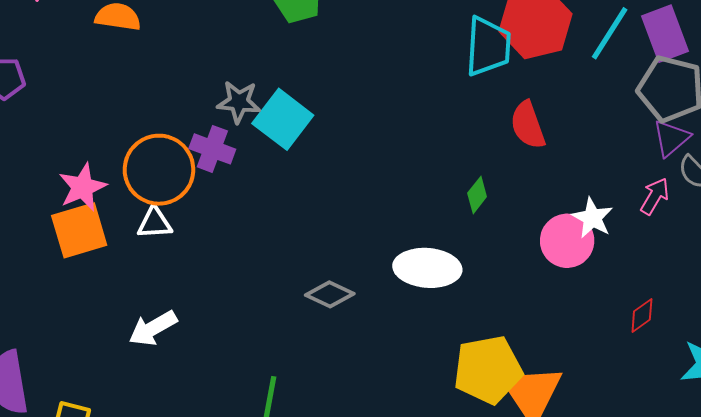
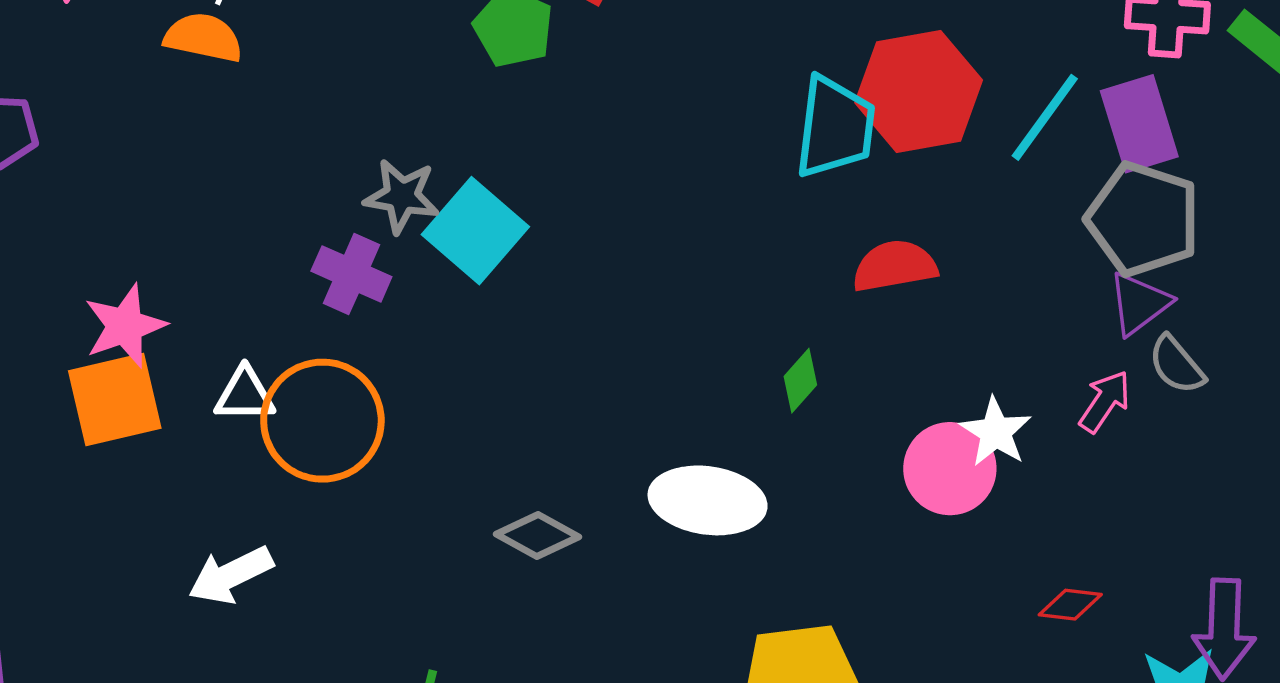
red semicircle: (528, 125) -> (895, 266), turned 96
orange circle: (159, 170) -> (322, 421), moved
red diamond: (642, 316) -> (1070, 605), turned 39

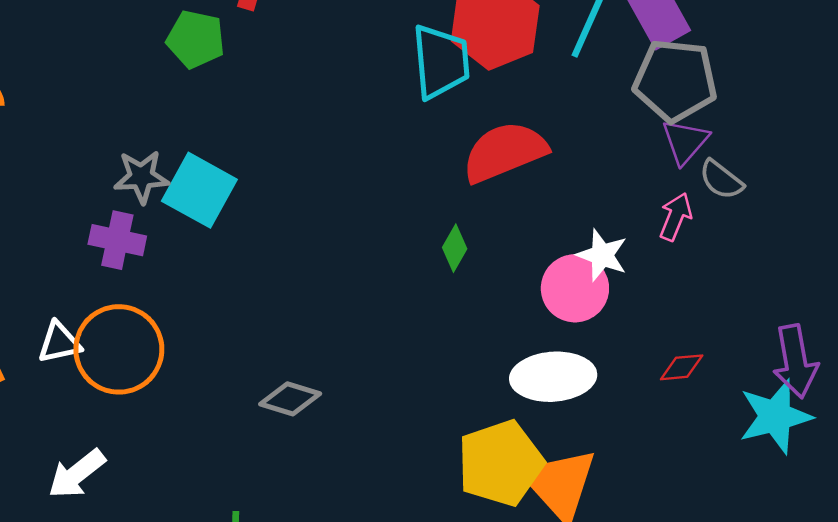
red semicircle: (895, 266) -> (505, 152), size x1.4
white ellipse: (708, 500) -> (553, 377), moved

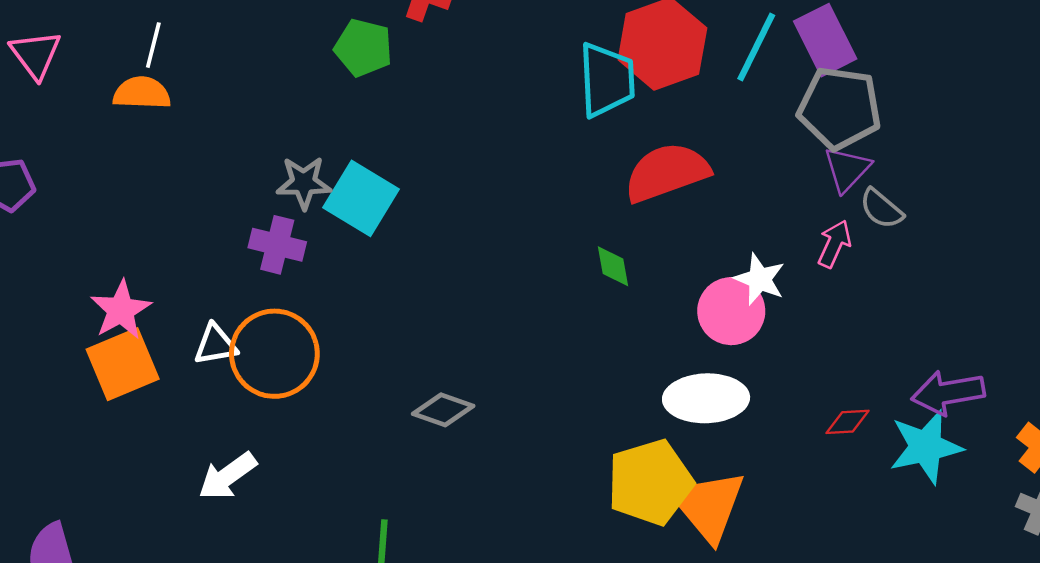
green diamond: (455, 248) -> (613, 266), turned -42
purple arrow: (795, 361) -> (948, 393), turned 88
red diamond: (682, 367) -> (847, 422), moved

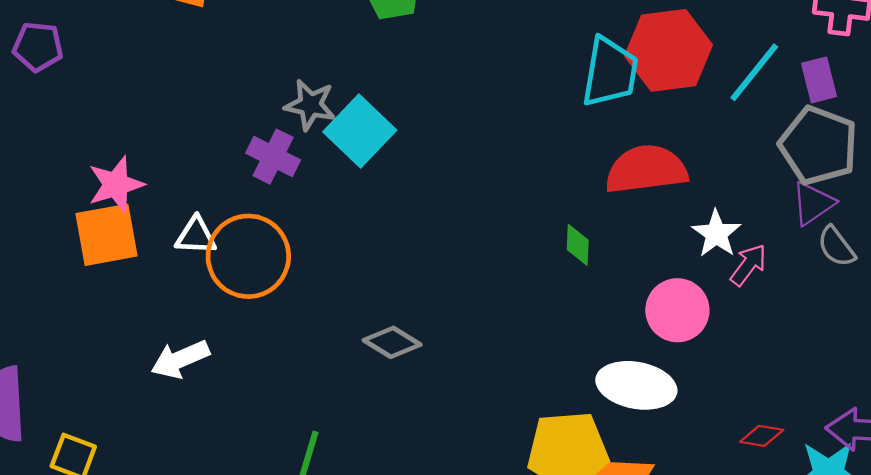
purple rectangle: (825, 40) -> (819, 80), size x0.7
pink arrow: (834, 244) -> (748, 265), moved
white star: (760, 279) -> (716, 234), moved

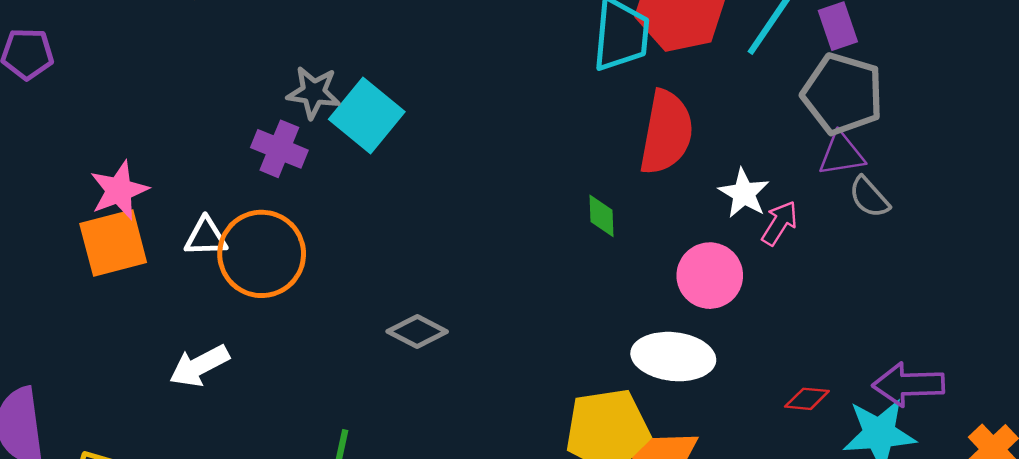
red semicircle: (646, 169) -> (666, 132), turned 112
purple triangle: (813, 203) -> (841, 154), turned 30

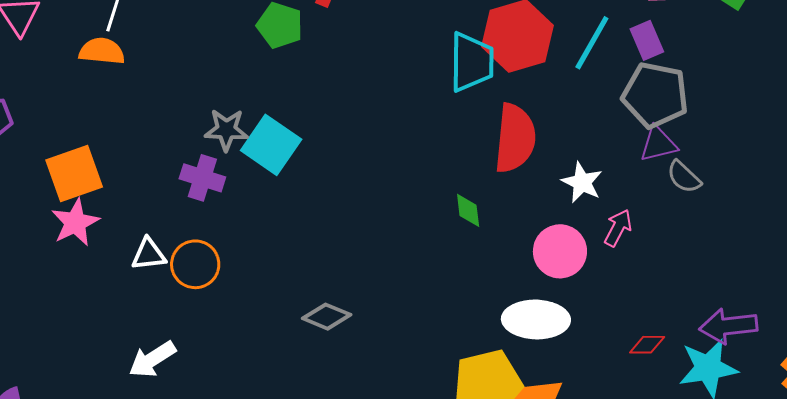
pink arrow: (780, 223) -> (618, 228), moved
orange square: (113, 243) -> (74, 173), moved
orange circle: (262, 254) -> (195, 264), size x0.7

